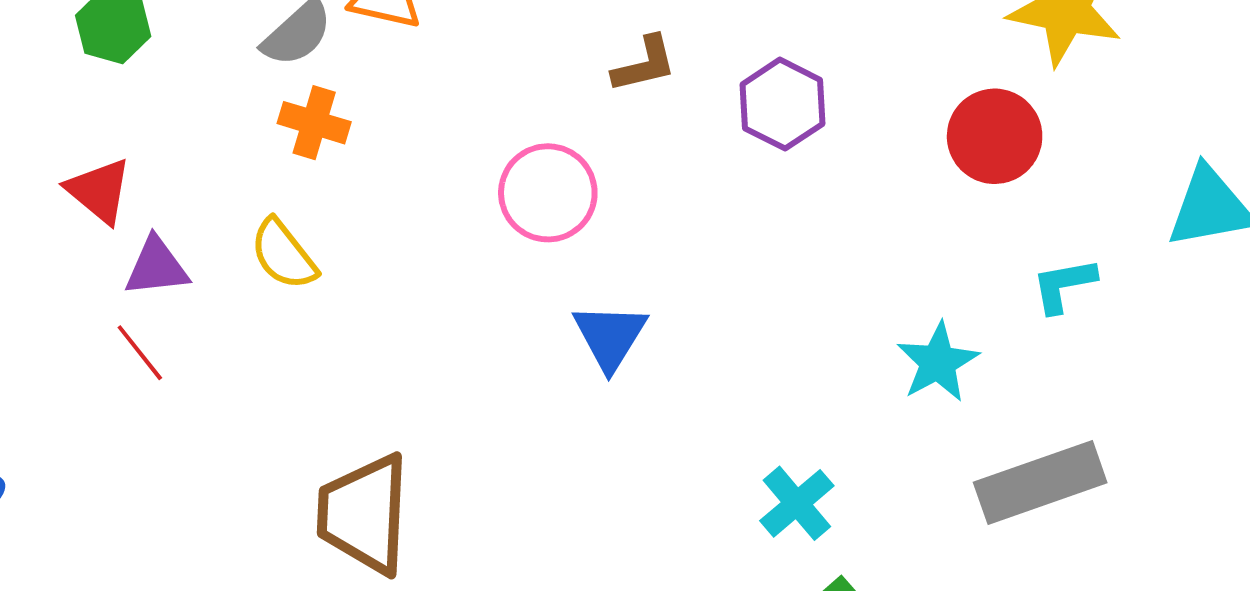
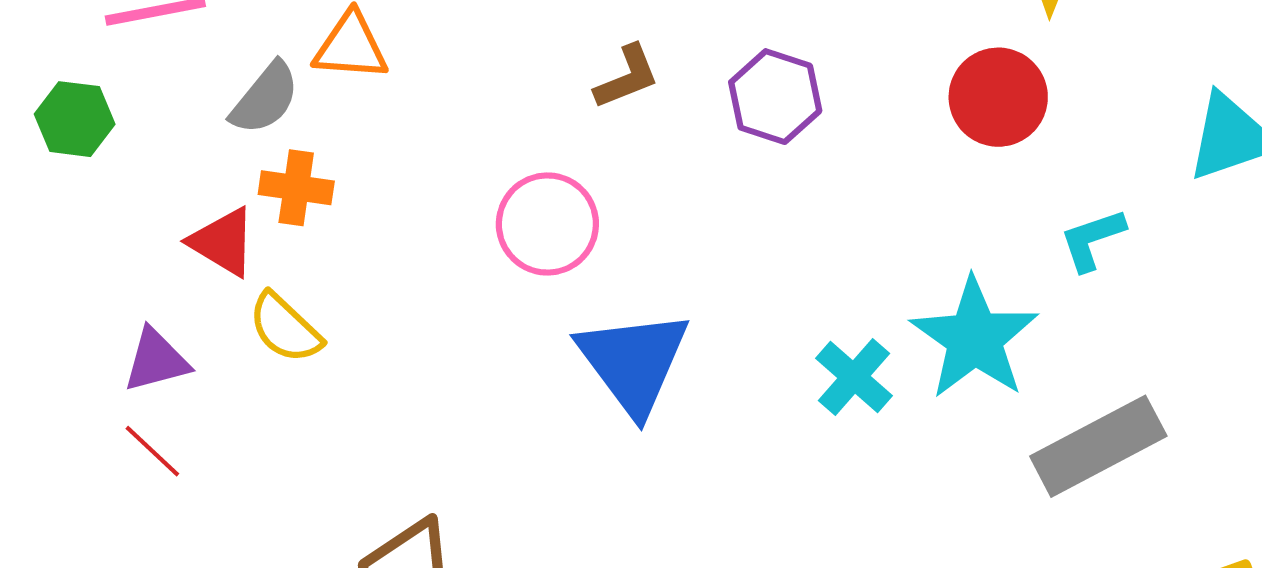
red triangle: (99, 191) -> (223, 242), moved
blue triangle: (610, 336) -> (633, 362), size x1.5
cyan star: (938, 362) -> (975, 338), size x1.5
cyan cross: (797, 503) -> (854, 377), moved

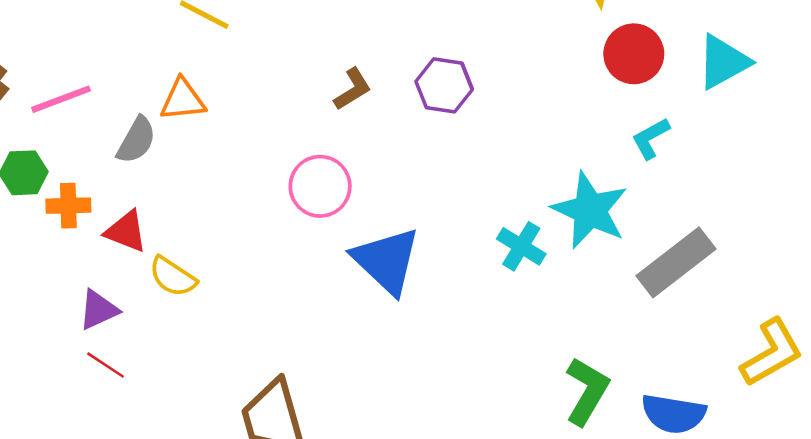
red circle: (998, 97) -> (634, 54), moved
orange cross: (296, 188) -> (68, 206), moved

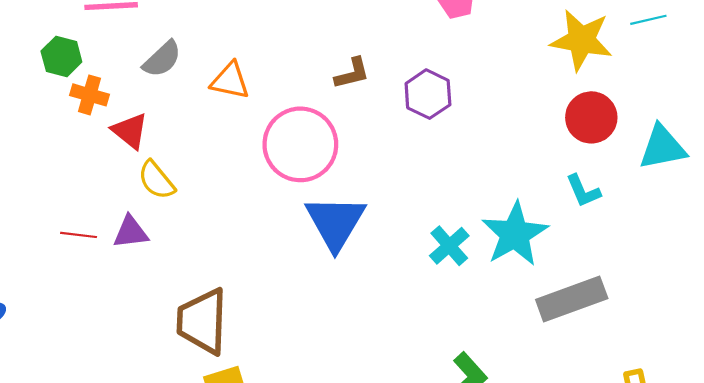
orange triangle: (183, 100) -> (230, 81), moved
cyan L-shape: (651, 138) -> (583, 191), turned -102
pink circle: (320, 186) -> (300, 144), size x1.4
purple triangle: (98, 310) -> (131, 232), moved
red line: (106, 365) -> (79, 235), turned -44

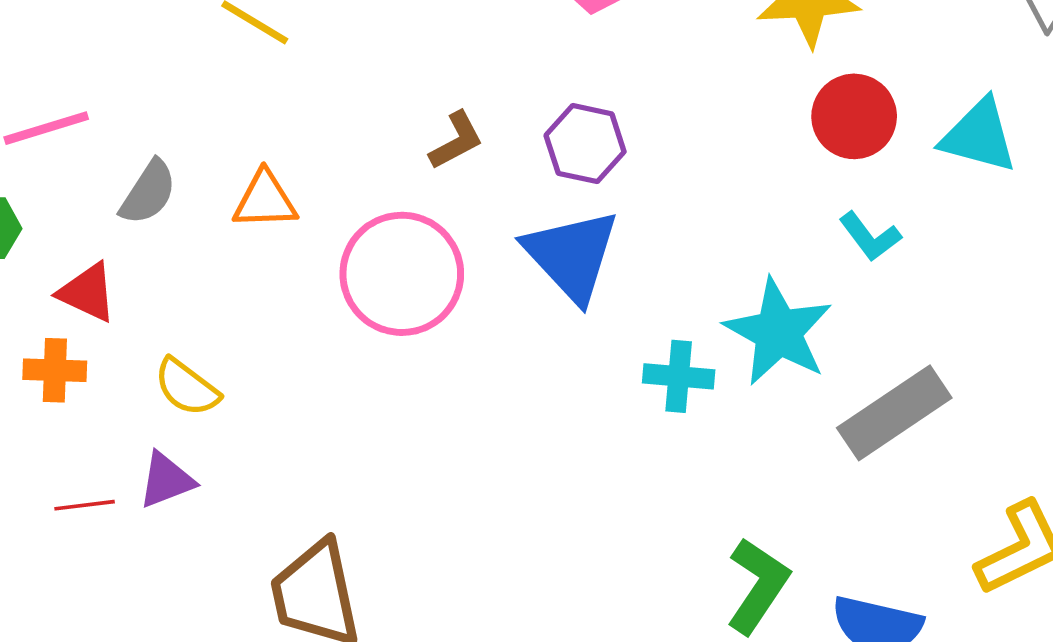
orange cross: (89, 95) -> (55, 370), moved
red triangle: (130, 131) -> (87, 292), moved
cyan triangle: (662, 147) -> (979, 136), turned 40
blue triangle: (335, 222) -> (572, 255), moved
cyan cross: (449, 246) -> (679, 376), turned -30

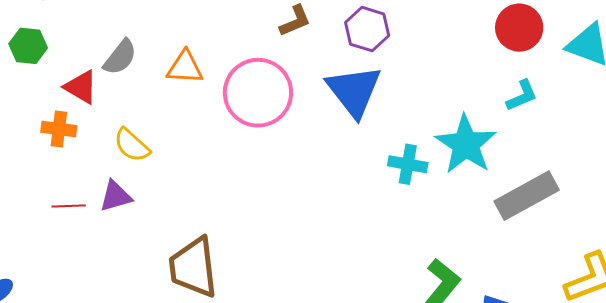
gray semicircle: (148, 192) -> (120, 57), moved
orange triangle: (265, 200) -> (185, 67), moved
cyan L-shape: (870, 236) -> (522, 96), turned -81

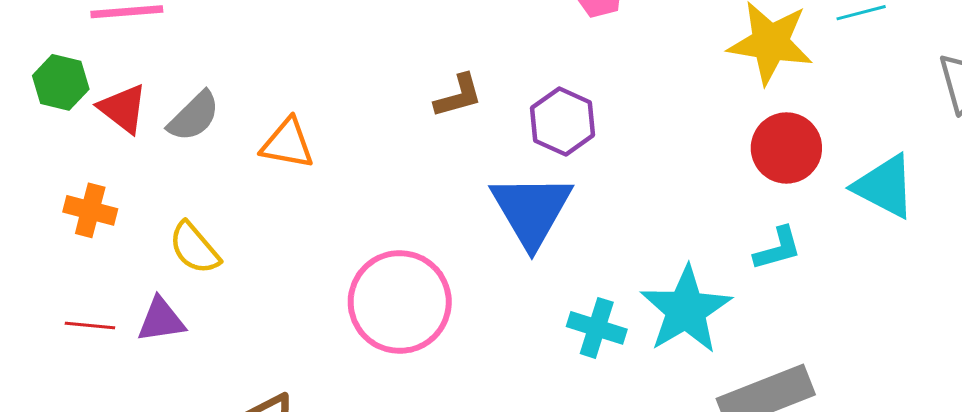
red triangle: (81, 87) -> (123, 109), moved
pink circle: (258, 93) -> (400, 302), moved

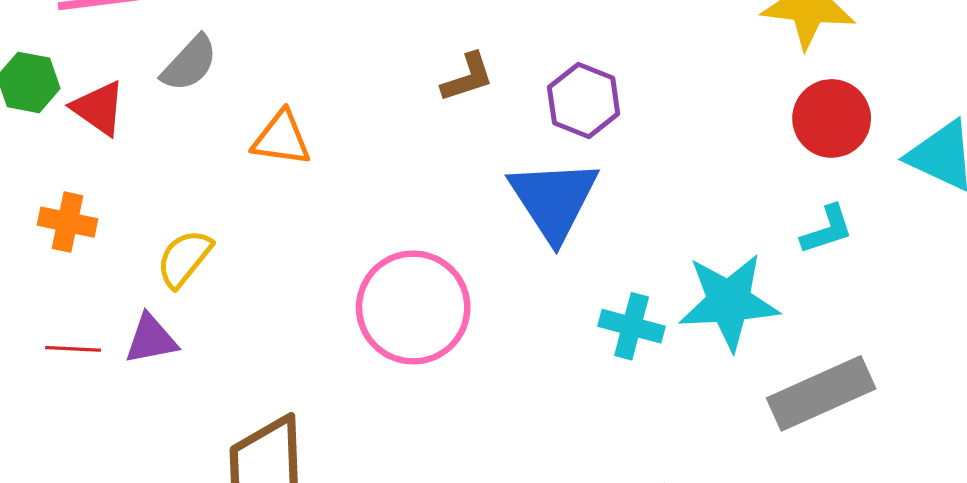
gray semicircle: (194, 116) -> (189, 63), moved
yellow semicircle: (194, 248) -> (184, 258), turned 82
cyan star: (686, 310) -> (729, 302), turned 30

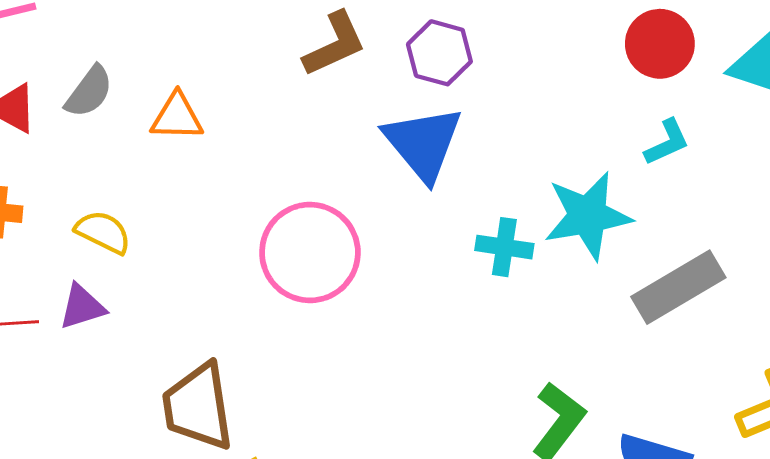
gray semicircle: (189, 63) -> (89, 92), moved
brown L-shape: (467, 77) -> (335, 44), size x1.4
yellow semicircle: (184, 258) -> (103, 232), turned 84

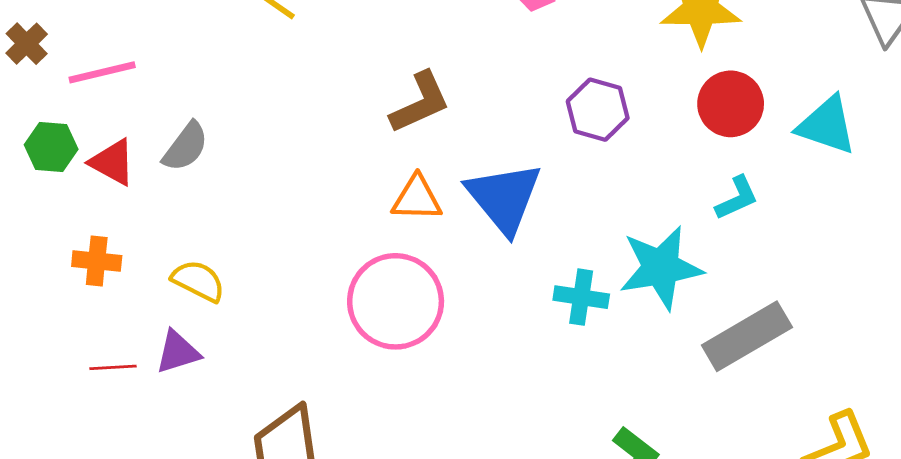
purple hexagon: (439, 53) -> (598, 110), moved
orange triangle: (177, 117) -> (417, 198), moved

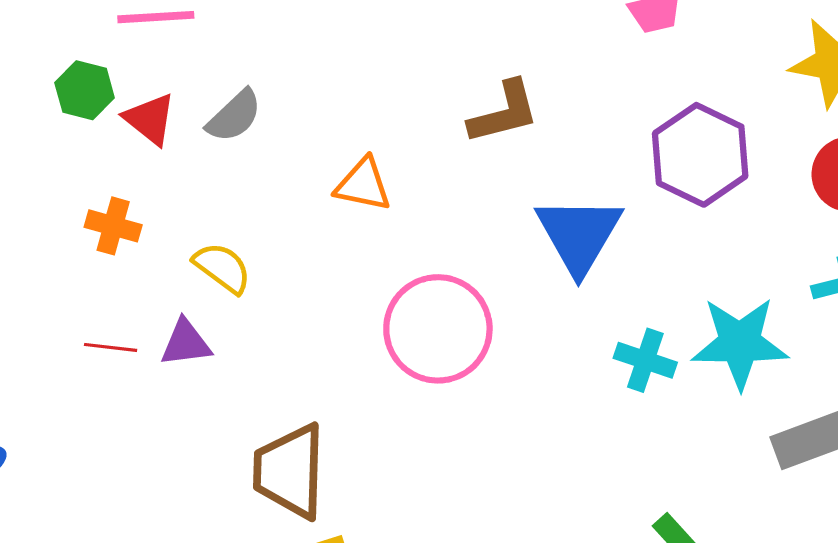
purple hexagon: (598, 110) -> (700, 155), size x1.4
orange triangle: (417, 198) -> (363, 185), moved

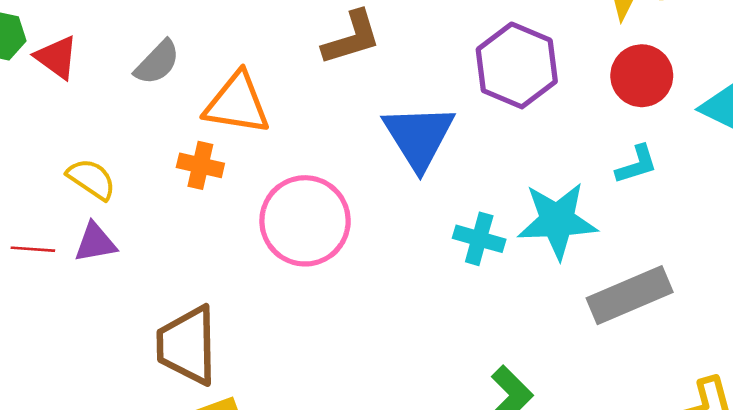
gray semicircle: (234, 116) -> (157, 62), moved
orange triangle: (363, 185) -> (237, 104), size x1.4
orange cross: (113, 226) -> (200, 165), moved
yellow semicircle: (222, 268) -> (91, 179), moved

